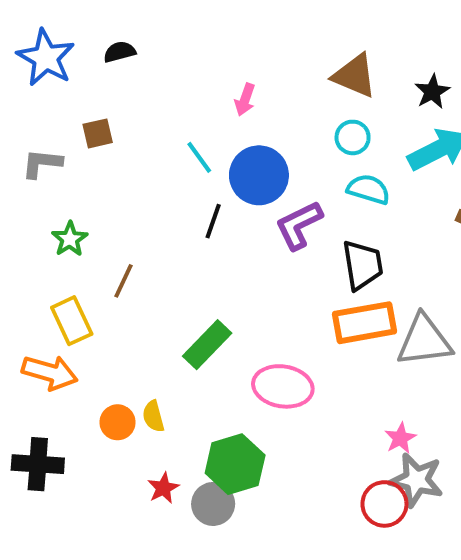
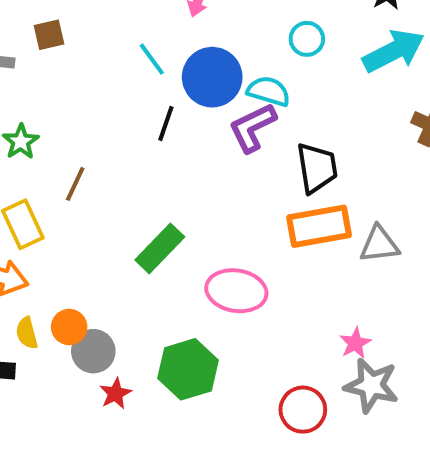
cyan semicircle: (368, 189) -> (269, 91), moved
gray triangle: (424, 341) -> (379, 244), size x0.7
yellow semicircle: (153, 416) -> (27, 333), moved
gray circle: (213, 504) -> (93, 351), moved
red circle: (384, 504) -> (303, 410), moved

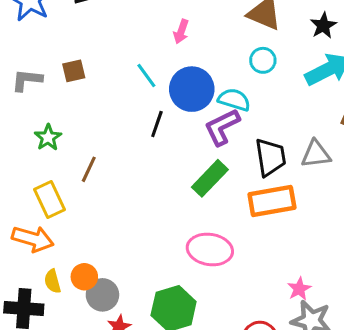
brown square: (49, 35) -> (74, 71), moved
gray triangle: (379, 244) -> (316, 154), moved
green rectangle: (160, 248) -> (210, 178), moved

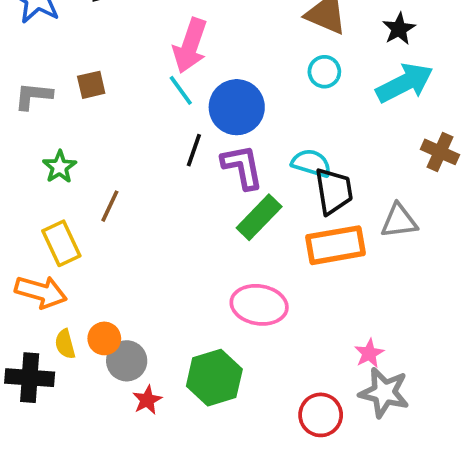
pink arrow: (181, 32) -> (190, 46), moved, size x1.8
cyan semicircle: (234, 100) -> (311, 163), moved
purple L-shape: (222, 127) -> (242, 167), moved, turned 105
gray triangle: (316, 154) -> (399, 221), moved

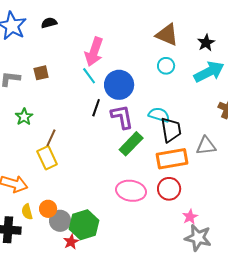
yellow rectangle: (61, 243) -> (47, 158), moved
green hexagon: (214, 378) -> (84, 225), moved
red circle: (321, 415) -> (169, 189), moved

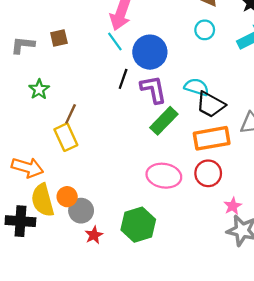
black trapezoid: (171, 130) -> (211, 105), turned 128
yellow semicircle: (27, 212) -> (43, 200), size x1.8
green hexagon: (84, 225) -> (138, 225), moved

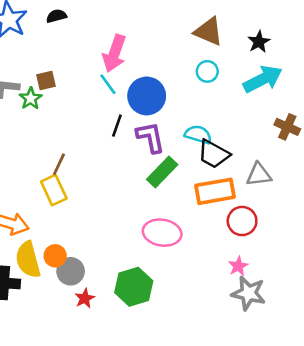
green star: (39, 89) -> (31, 99), moved
red circle: (208, 173) -> (242, 221), moved

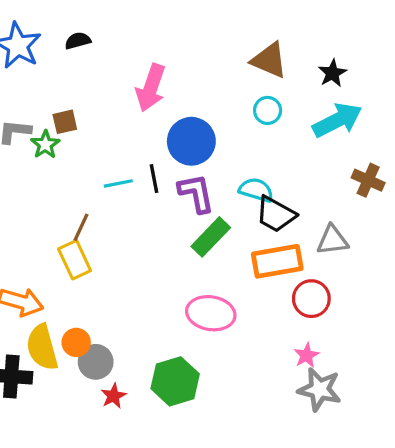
cyan line: (108, 84) -> (118, 183), moved, turned -65
black line: (117, 126) -> (154, 179), turned -30

